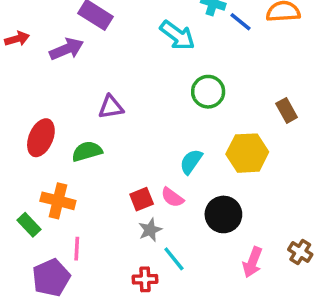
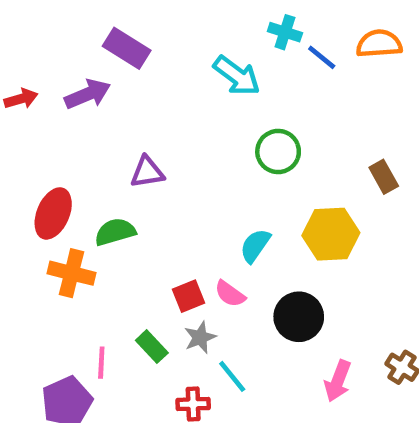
red arrow: (17, 39) -> (21, 99), moved
orange cross: (58, 201) -> (72, 273), moved
green rectangle: (29, 225) -> (152, 347), moved

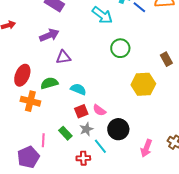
purple arrow: (88, 94) -> (49, 35), moved
cyan semicircle: (255, 246) -> (78, 89), moved, turned 77
black circle: (299, 317) -> (118, 129), moved

